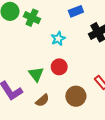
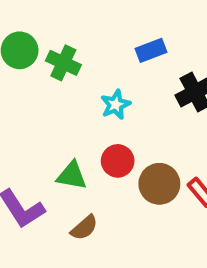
green triangle: (36, 74) -> (72, 175), turned -42
brown circle: (76, 96) -> (159, 184), moved

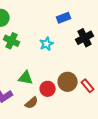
green cross: (63, 63) -> (12, 41), moved
red circle: (118, 161) -> (48, 89), moved

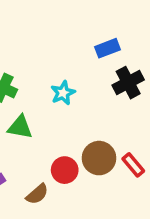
blue rectangle: (64, 18) -> (108, 48), moved
green triangle: (26, 78) -> (20, 127), moved

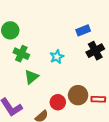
green triangle: (20, 127) -> (31, 77), turned -49
red rectangle: (133, 165) -> (98, 99), turned -48

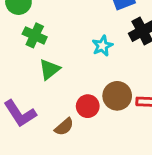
cyan star: (57, 57) -> (102, 46), moved

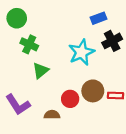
cyan star: (102, 46) -> (81, 52), size x1.6
brown semicircle: (64, 127) -> (52, 115), turned -140

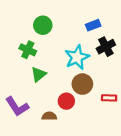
green circle: (17, 18) -> (43, 25), moved
brown circle: (93, 91) -> (82, 84), moved

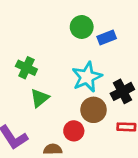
green circle: (43, 25) -> (82, 27), moved
black cross: (106, 47) -> (122, 91), moved

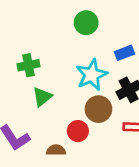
blue rectangle: (107, 38) -> (125, 53), moved
green cross: (26, 68) -> (28, 65), turned -36

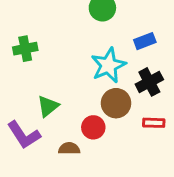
green cross: (28, 65) -> (25, 49), moved
green triangle: (42, 97) -> (48, 106), moved

